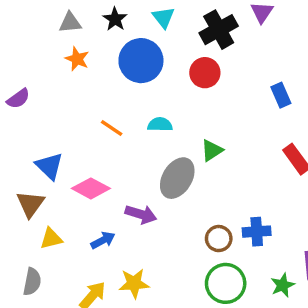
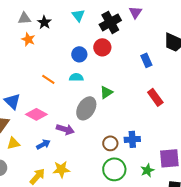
black star: (115, 19) -> (44, 22), moved
blue circle: (141, 61) -> (79, 54), moved, size x0.6

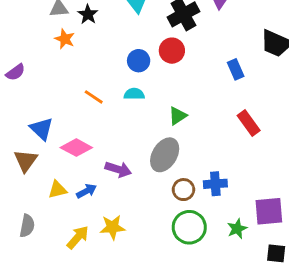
gray ellipse: (86, 108) -> (165, 155), moved
yellow triangle: (13, 143) -> (57, 190), moved

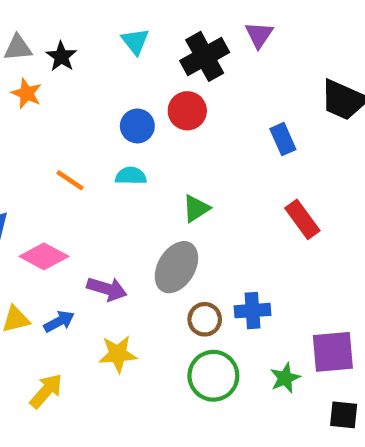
yellow star: (113, 227) -> (118, 354), moved

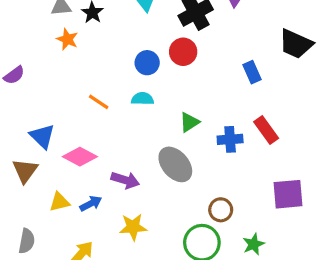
gray ellipse: (176, 267) -> (175, 164), turned -72
blue cross: (252, 311) -> (230, 139), moved
brown circle: (205, 319) -> (221, 210), moved
purple square: (333, 352) -> (288, 194), moved

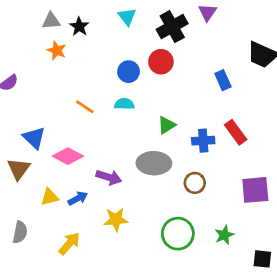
gray ellipse: (175, 164) -> (154, 163), turned -48
brown circle: (221, 210) -> (195, 183), moved

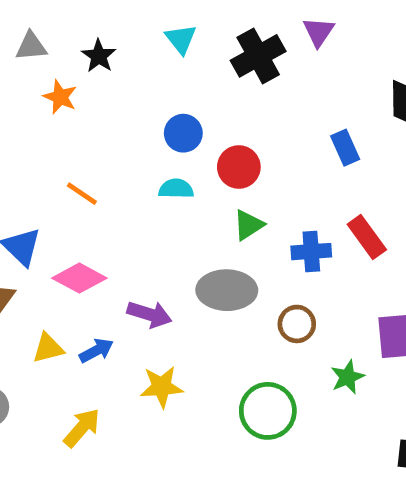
gray triangle: (51, 21) -> (31, 46), moved
red circle: (161, 62) -> (239, 167), moved
orange line: (85, 107) -> (82, 194), moved
green star: (224, 235) -> (348, 377), moved

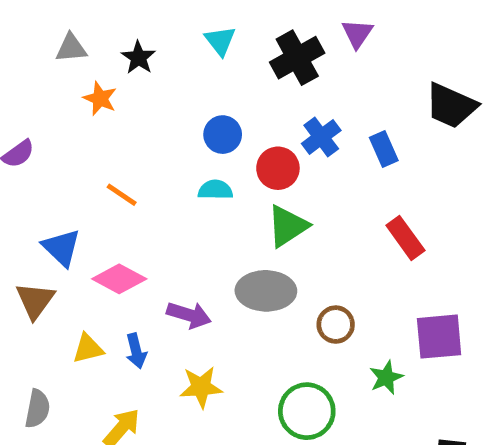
green triangle: (248, 225) -> (288, 226), size x1.4
blue cross: (311, 252) -> (321, 137), moved, turned -33
blue arrow: (96, 351) -> (136, 351), turned 104

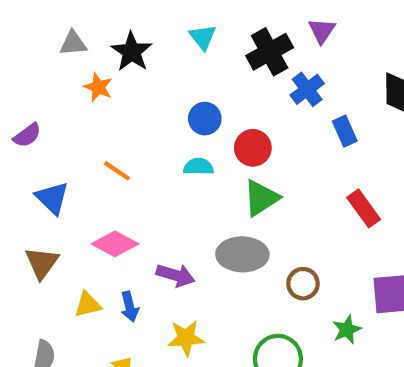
black star: (138, 58) -> (132, 52), size x1.4
blue cross: (321, 137) -> (307, 89), moved
blue triangle: (61, 248) -> (52, 198), moved

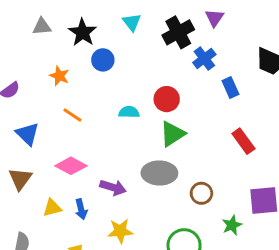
orange star: (98, 87) -> (59, 76), moved
blue circle: (205, 119) -> (103, 60), moved

